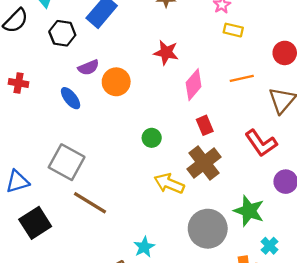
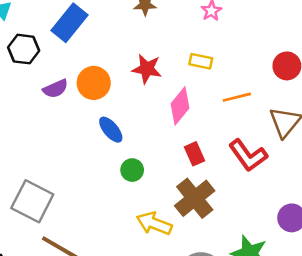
yellow rectangle: (233, 30) -> (201, 61), moved
orange circle: (116, 82) -> (94, 83), moved
blue ellipse: (71, 98) -> (111, 130), moved
red L-shape: (261, 143) -> (248, 155), moved

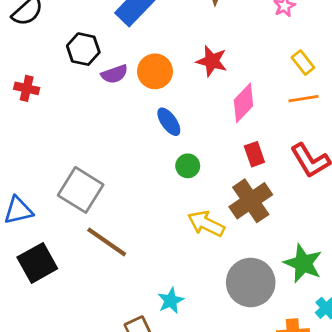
black hexagon: (24, 49) -> (83, 49), moved
yellow rectangle: (201, 61) -> (303, 63), moved, turned 35

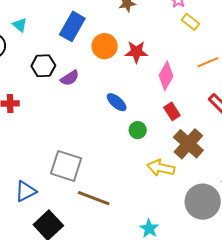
yellow rectangle: (303, 63) -> (190, 22), moved
orange circle: (155, 71) -> (105, 46), moved
red rectangle: (254, 154) -> (172, 111), moved

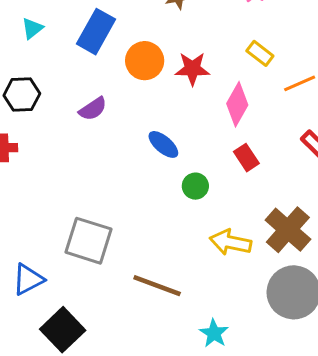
yellow rectangle: (190, 22) -> (260, 53), moved
cyan triangle: (20, 25) -> (32, 28), moved, turned 42
black hexagon: (43, 66) -> (22, 94), moved
brown cross: (188, 144) -> (288, 230), moved
brown line: (94, 198) -> (157, 286), moved

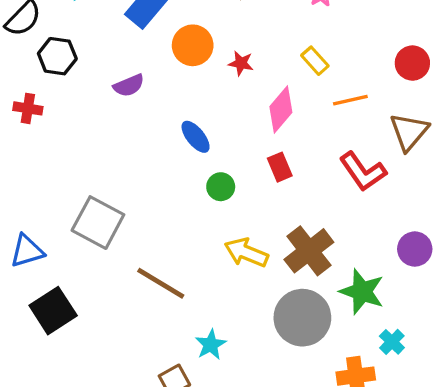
red star: (192, 69) -> (241, 63), size x0.7

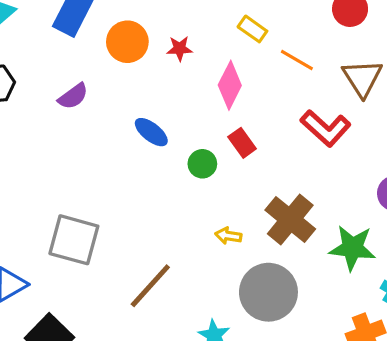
orange line: (350, 100) -> (297, 60), turned 56
green circle: (221, 187) -> (202, 164), moved
yellow arrow: (246, 253) -> (228, 236), size x0.6
brown line: (161, 283) -> (150, 286), turned -66
gray circle: (302, 318) -> (268, 292), moved

